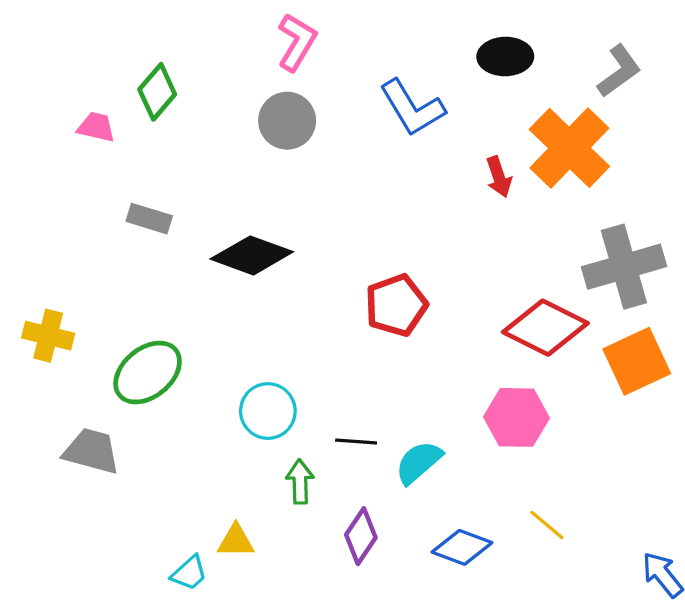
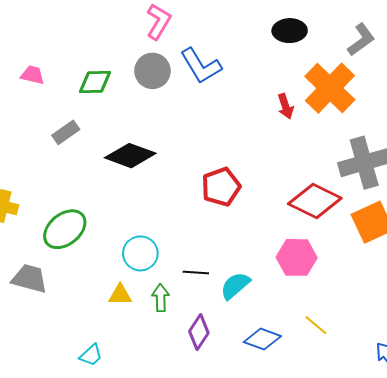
green diamond: (157, 92) -> (95, 82), moved, turned 48
blue L-shape: (412, 108) -> (201, 66), moved
gray rectangle: (149, 219) -> (66, 132), turned -52
yellow triangle: (236, 541) -> (120, 295), moved

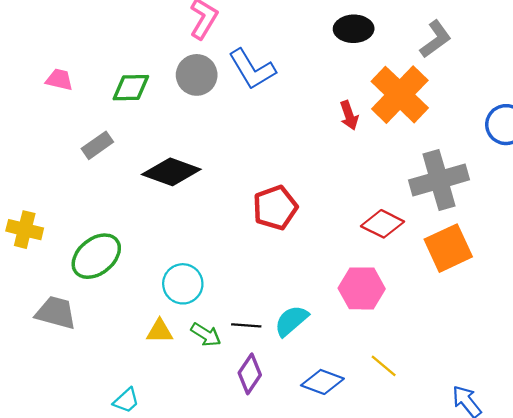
red diamond: (315, 201) -> (382, 224), size x0.7
black line: (196, 273) -> (246, 325), moved
green arrow: (161, 298) -> (206, 335), turned 124

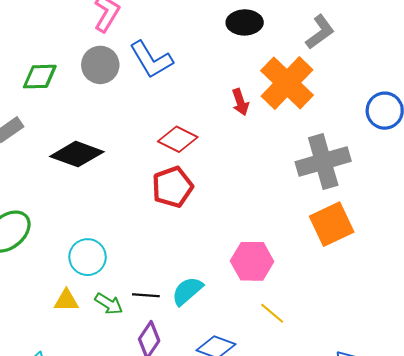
red diamond: (382, 224) -> (178, 139), moved
yellow line: (384, 366) -> (272, 313), moved

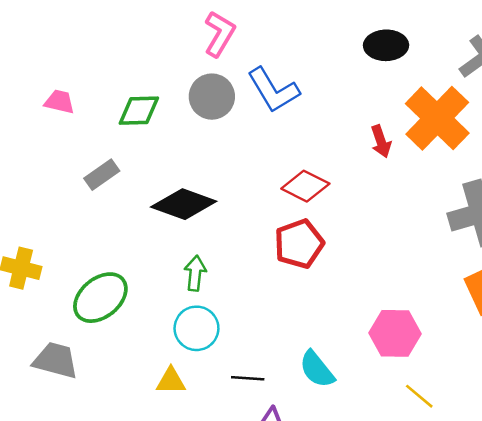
cyan semicircle: (187, 291) -> (317, 369), turned -88
black line: (146, 295) -> (248, 378), moved
green arrow: (109, 304) -> (195, 273), moved, turned -116

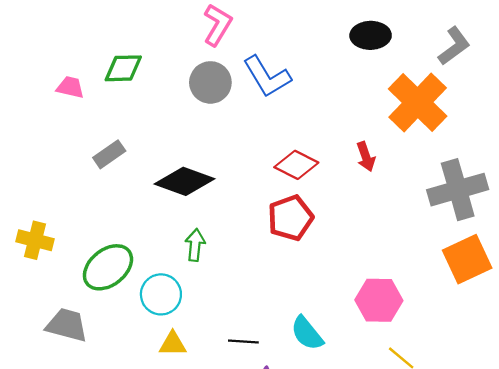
green diamond: (139, 111) -> (123, 68), moved
red arrow: (381, 141) -> (366, 157), moved
cyan circle: (196, 328) -> (161, 294), moved

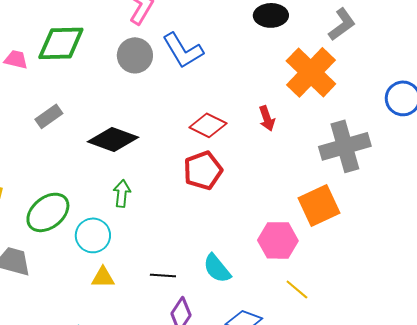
green diamond: (123, 68) -> (61, 43), size x1.4
orange square: (467, 259) -> (319, 205), moved

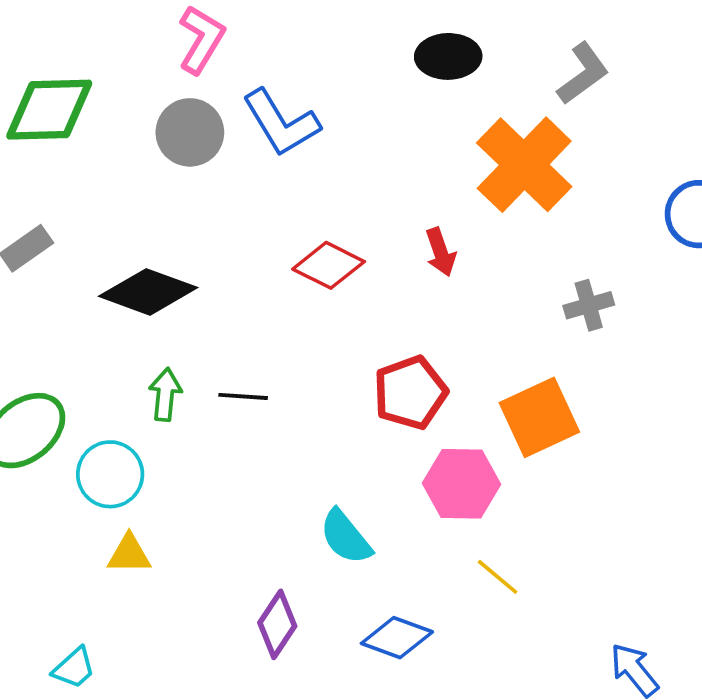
gray cross: (345, 146) -> (589, 305), size x0.5
red pentagon: (203, 170) -> (410, 393), moved
black line: (163, 275) -> (243, 396), moved

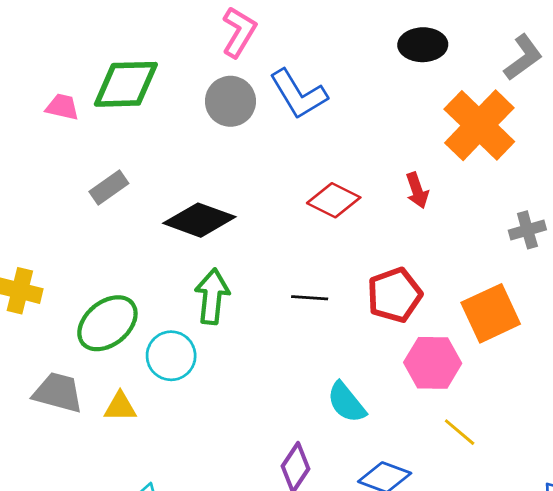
green arrow: (165, 395) -> (212, 296), size x1.4
black line: (243, 396) -> (310, 298), moved
yellow triangle: (129, 554) -> (120, 407), moved

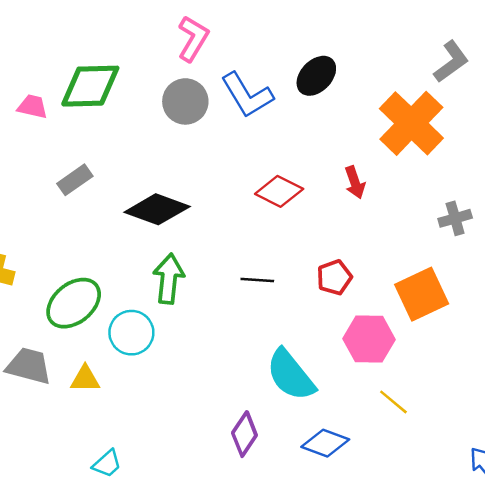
black ellipse: (423, 45) -> (316, 76), moved, turned -45
red pentagon: (394, 295) -> (334, 277), size x0.7
cyan semicircle: (346, 402) -> (291, 375), size x1.4

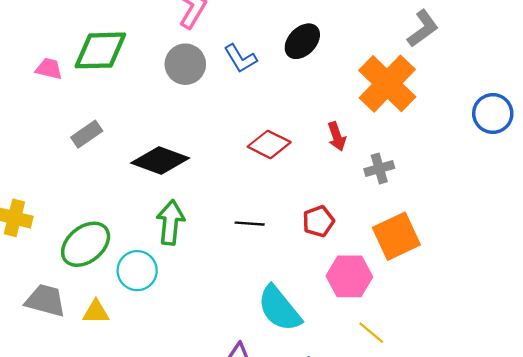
blue L-shape: (247, 95) -> (240, 58), size x0.7
gray cross: (455, 218) -> (379, 169), moved

